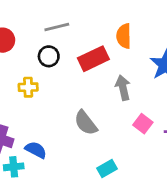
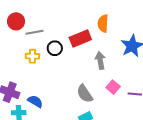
gray line: (57, 27) -> (35, 32), moved
black circle: (49, 56) -> (55, 48), moved
gray semicircle: (86, 123) -> (85, 94), moved

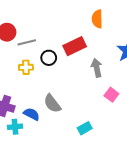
orange semicircle: (103, 23) -> (97, 19), moved
gray semicircle: (85, 94) -> (52, 104), moved

